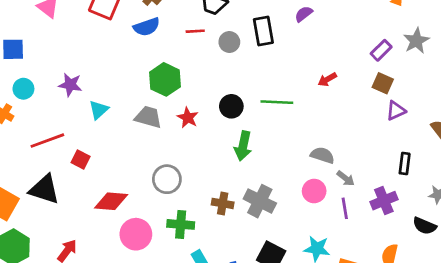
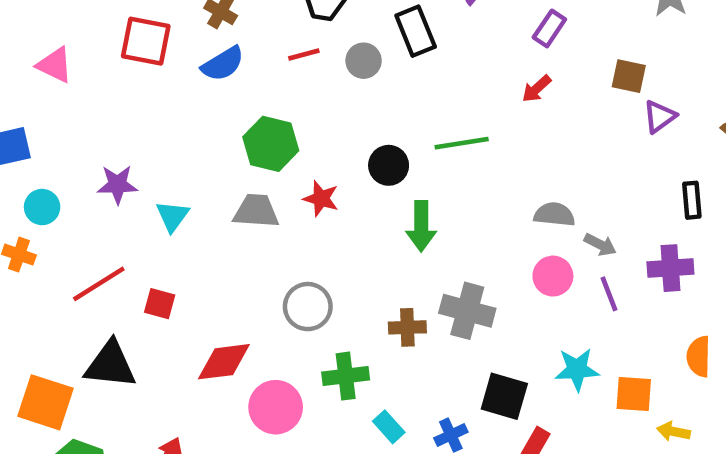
purple rectangle: (381, 50) -> (549, 28), moved
purple cross: (384, 201) -> (670, 268), turned 30

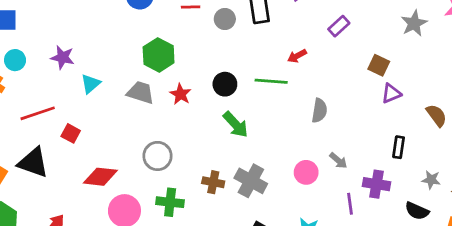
red arrow: (537, 89) -> (297, 56), moved
gray semicircle: (554, 215) -> (319, 111), moved, turned 80
green arrow: (421, 226) -> (236, 125), turned -56
purple line: (609, 294) -> (350, 204), moved

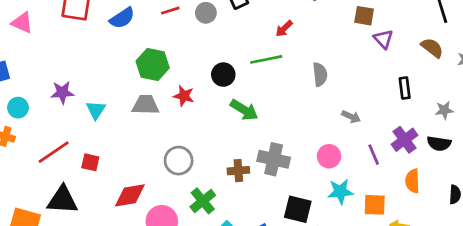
purple triangle: (391, 93) -> (383, 39), turned -35
pink circle: (306, 172) -> (329, 156), moved
purple cross: (376, 184) -> (404, 140), moved, turned -30
green cross: (170, 202) -> (203, 201), turned -30

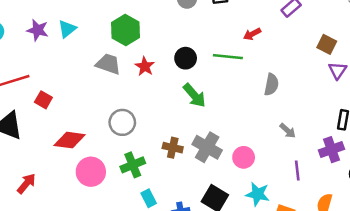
cyan triangle: (96, 110) -> (67, 29), moved
purple cross: (404, 140) -> (331, 150), moved
pink circle: (329, 156) -> (244, 157), moved

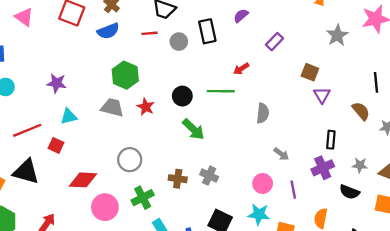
cyan triangle: (67, 29) -> (69, 116), moved, turned 30
purple star: (38, 30) -> (57, 83), moved
gray cross: (207, 147) -> (209, 176), size x0.7
pink circle: (244, 157) -> (263, 183), moved

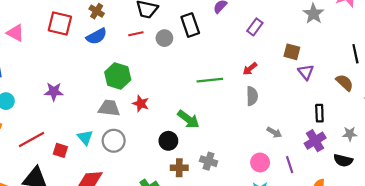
red arrow: (241, 69) -> (250, 69), moved
black circle: (182, 96) -> (168, 141), moved
cyan triangle: (69, 116) -> (85, 137), moved, turned -49
gray circle: (130, 160) -> (114, 141), moved

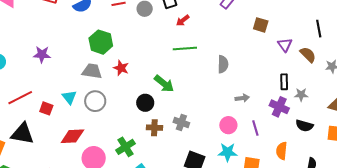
red arrow: (250, 69) -> (183, 20), moved
purple triangle: (306, 72) -> (285, 45), moved
gray arrow: (274, 132) -> (242, 98), turned -40
gray star: (350, 134) -> (301, 95), moved
purple cross: (315, 141) -> (279, 107), turned -36

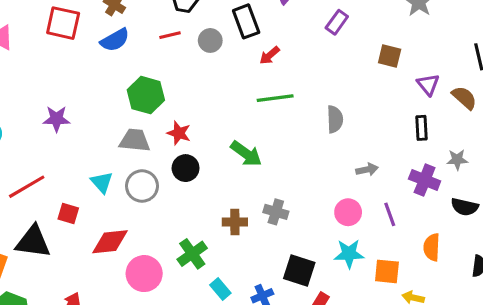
black rectangle: (284, 82) -> (421, 128), moved
black circle: (145, 103) -> (186, 168), moved
red square: (46, 108) -> (68, 213), moved

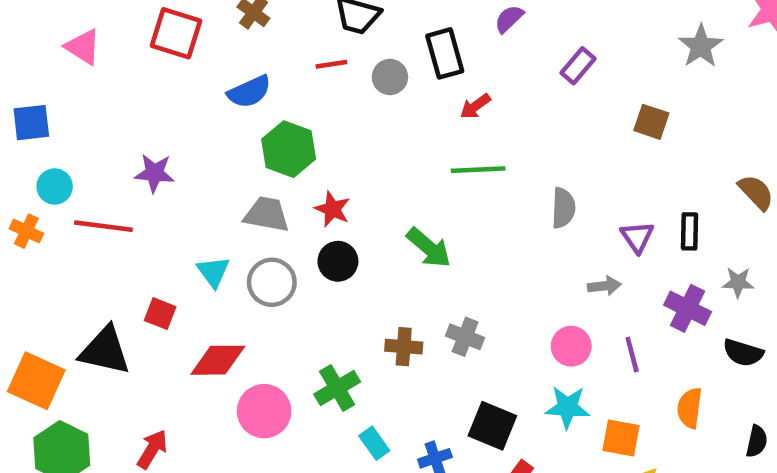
blue semicircle: (115, 40) -> (249, 92), moved
purple triangle: (428, 84) -> (637, 237), moved
red line: (27, 187) -> (103, 226), moved, turned 33

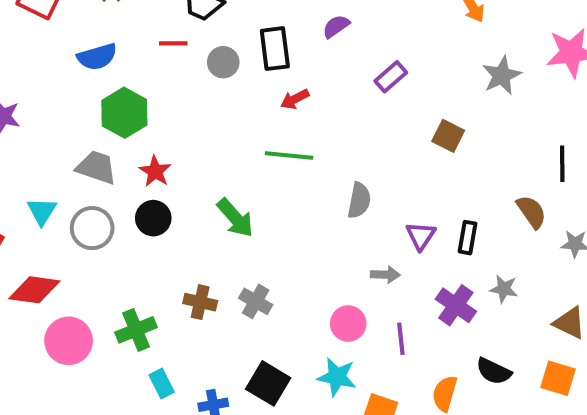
black semicircle: (743, 353) -> (494, 371), moved

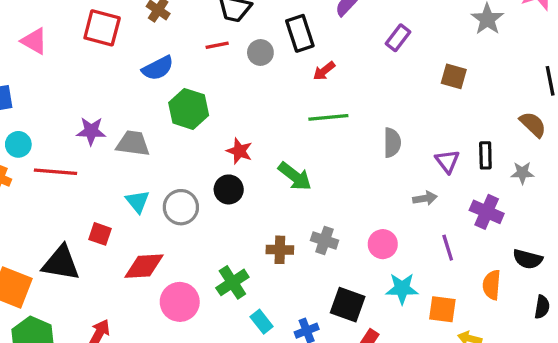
gray trapezoid: (96, 167) -> (133, 143), moved
red star: (155, 171) -> (239, 151), moved
gray star: (504, 289) -> (522, 173), moved
pink circle: (348, 324) -> (383, 244), moved

